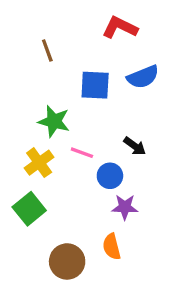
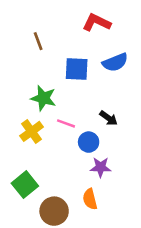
green square: (29, 209) -> (25, 185), moved

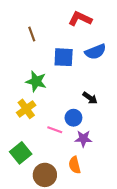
pink line: (66, 123) -> (55, 130), moved

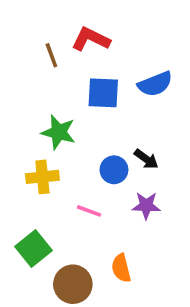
red L-shape: (80, 19) -> (91, 39), moved
yellow cross: (26, 109) -> (42, 177), turned 30
blue circle: (73, 118) -> (114, 170), moved
purple star: (83, 139) -> (146, 206), moved

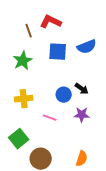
green star: (59, 132) -> (23, 61), moved, turned 30
orange semicircle: (121, 268) -> (82, 159), moved, turned -147

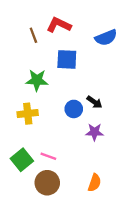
blue semicircle: (87, 47) -> (106, 38), moved
green star: (23, 61) -> (37, 80), moved, turned 30
pink line: (50, 118) -> (48, 156), moved

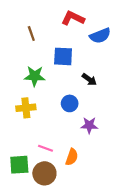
red L-shape: (59, 25) -> (73, 18), moved
black arrow: (94, 102) -> (89, 79), moved
green square: (22, 160) -> (19, 165), moved, turned 35
orange semicircle: (94, 183) -> (72, 157), moved

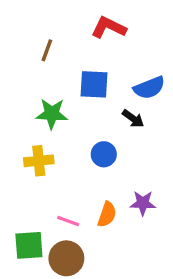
brown line: (31, 33) -> (47, 50), turned 40
blue semicircle: (100, 36) -> (149, 88), moved
purple star: (89, 125) -> (143, 203), moved
orange semicircle: (72, 157) -> (107, 214), moved

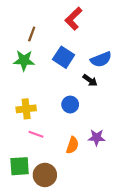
red L-shape: (109, 28) -> (73, 19), turned -70
blue square: (94, 84) -> (64, 57), turned 30
green star: (52, 114) -> (24, 60), moved
pink line: (68, 221) -> (36, 134), moved

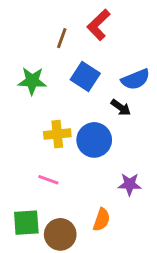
brown line: (32, 34) -> (62, 38), moved
blue circle: (70, 105) -> (94, 140), size x1.5
yellow cross: (26, 109) -> (57, 134), moved
orange semicircle: (72, 145) -> (102, 220), moved

